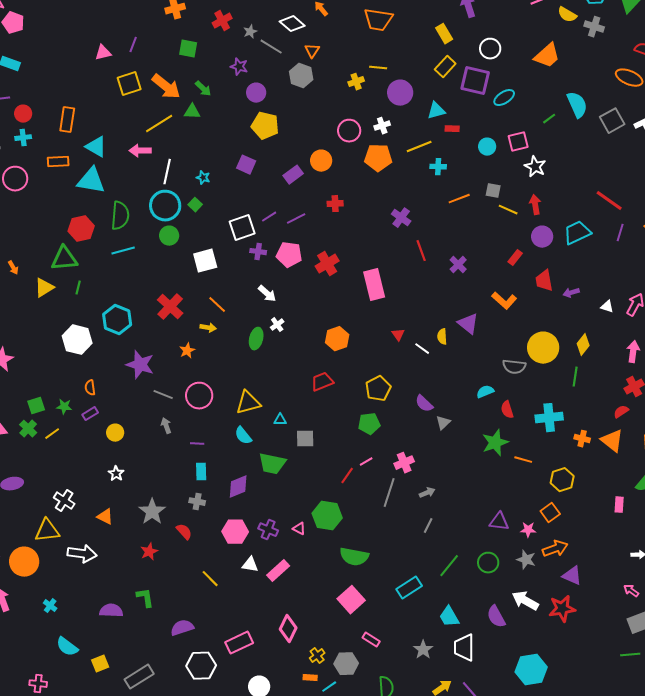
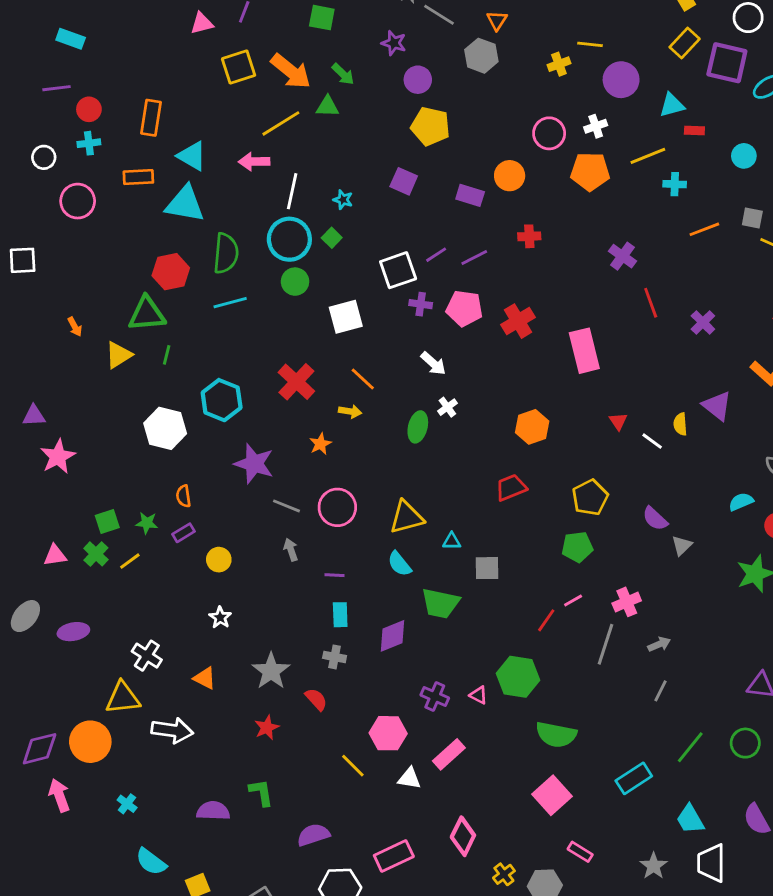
purple rectangle: (293, 175) -> (470, 195), turned 54
pink hexagon: (235, 532) -> (388, 733), moved
white triangle: (250, 565) -> (409, 778), moved

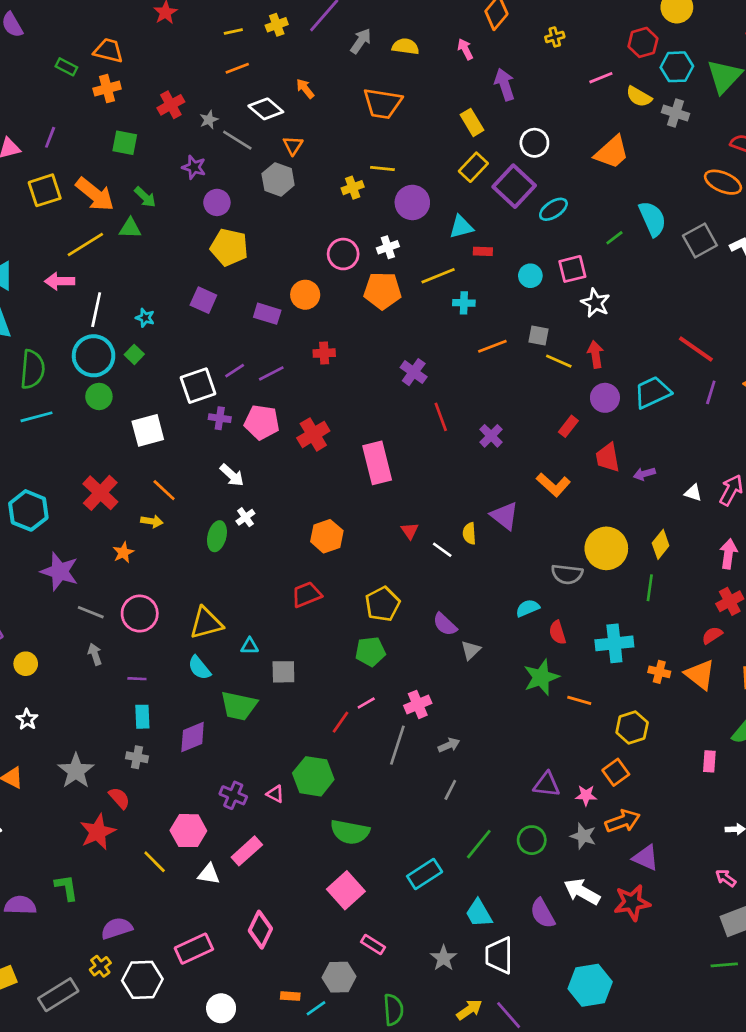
purple square: (727, 63) -> (514, 186), turned 30
red star: (267, 728) -> (98, 832), moved, size x1.5
yellow cross: (504, 874) -> (100, 966), moved

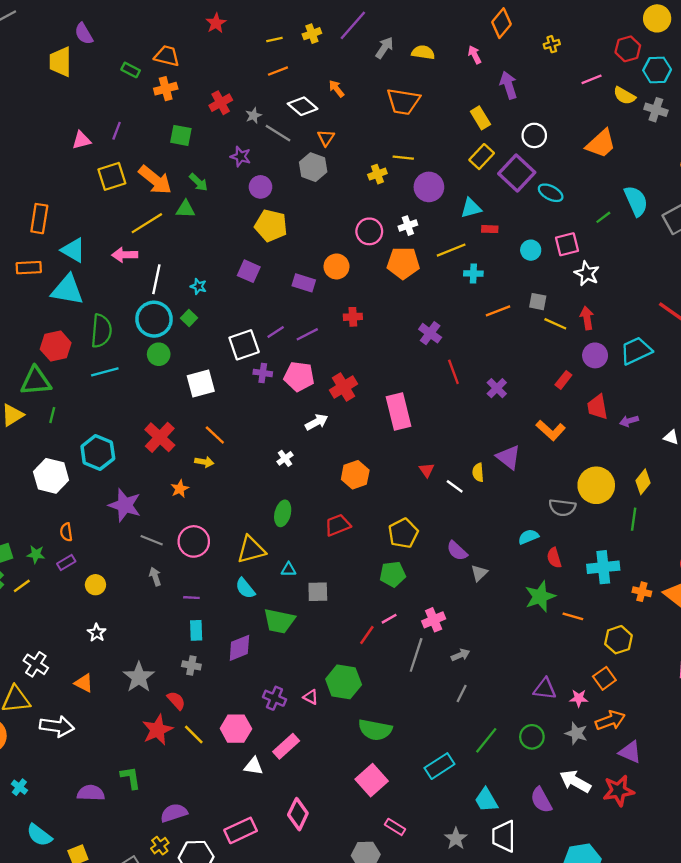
cyan ellipse: (553, 209) -> (551, 193), turned 60
white arrow: (232, 475) -> (317, 422), moved, turned -70
green ellipse: (217, 536) -> (283, 513), moved
yellow line: (155, 862) -> (194, 734), moved

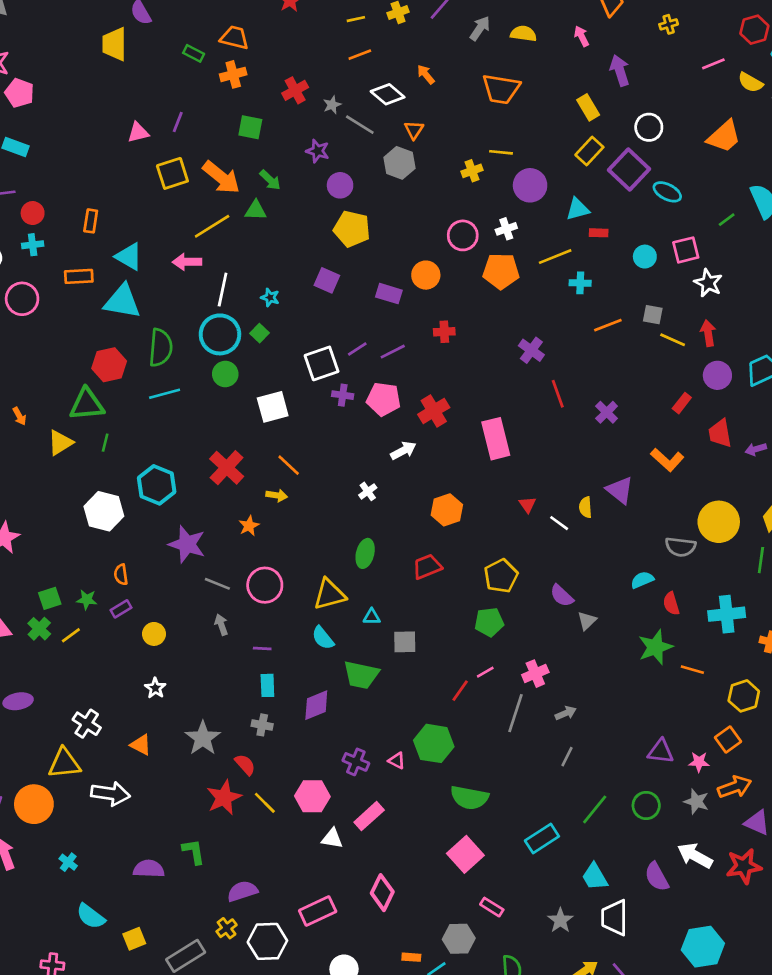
orange rectangle: (39, 219) -> (91, 221), size x0.7

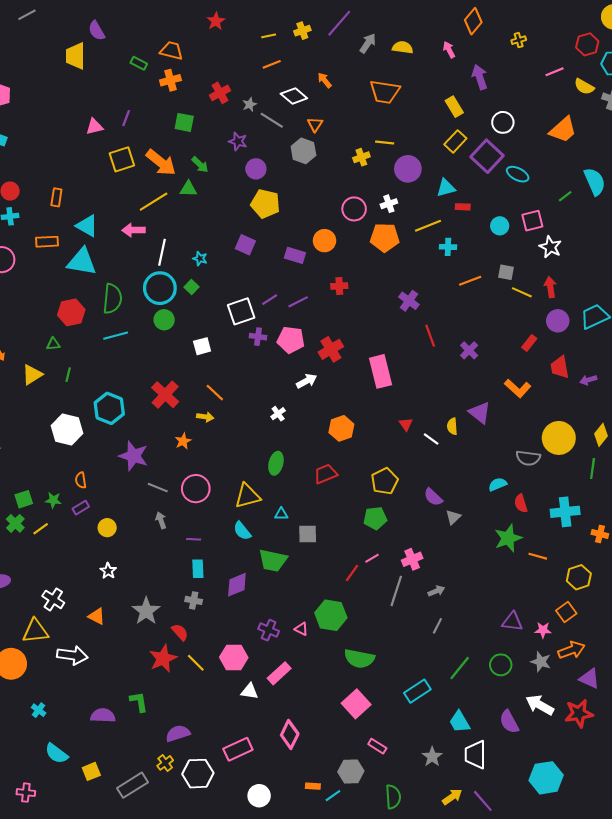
green triangle: (87, 404) -> (53, 344), size x0.5
white square: (273, 407) -> (202, 346), size x0.7

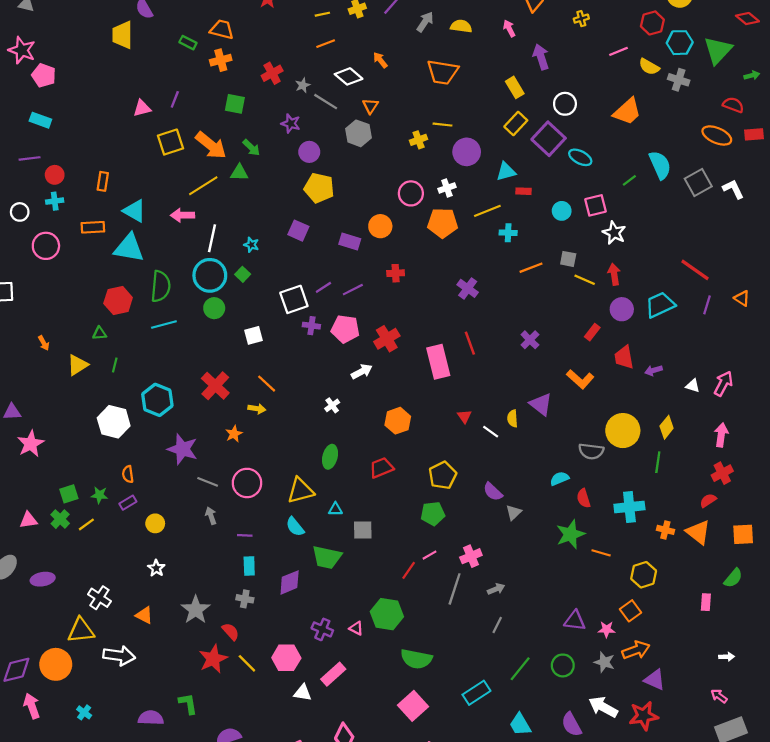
red line: (430, 336) -> (470, 343), moved

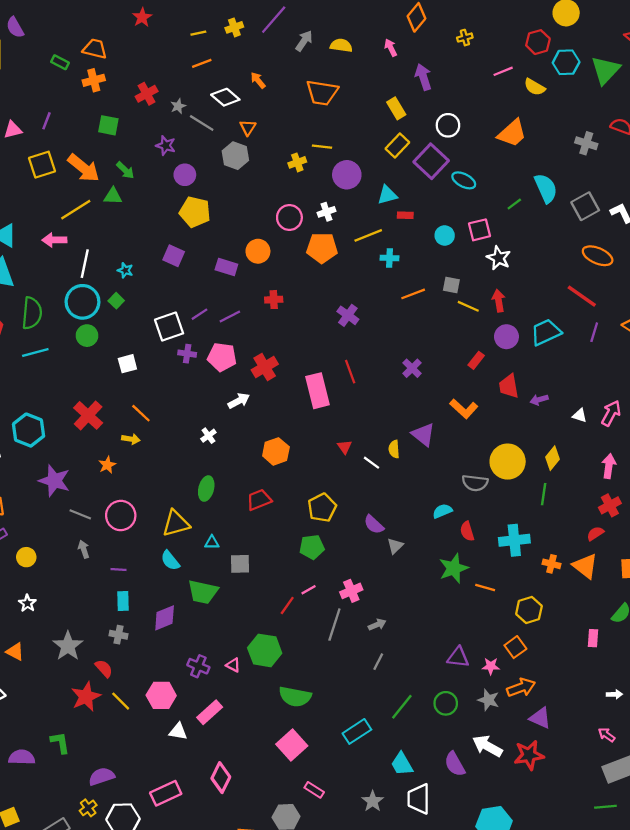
gray cross: (679, 80) -> (586, 143), moved
orange ellipse: (717, 135) -> (598, 256), moved

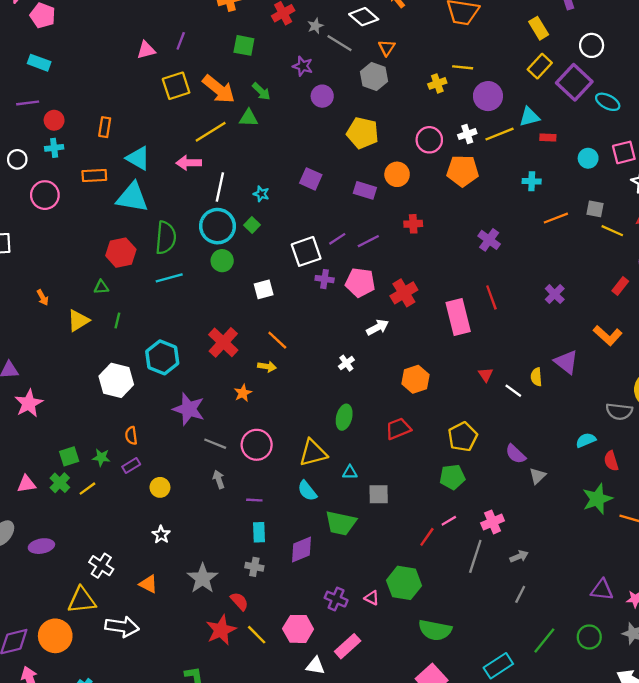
yellow pentagon: (195, 212) -> (363, 133), moved
yellow line: (368, 235) -> (499, 134), moved

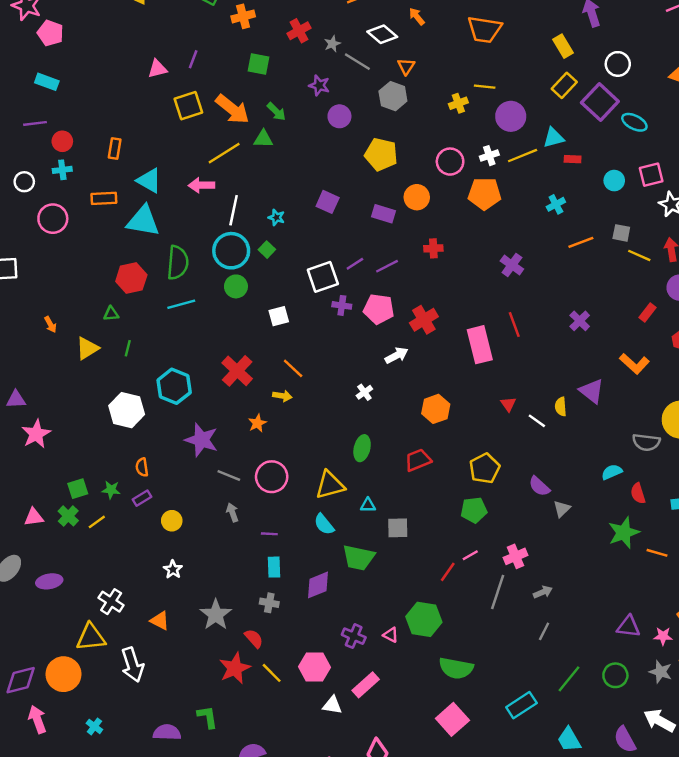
cyan cross: (532, 181) -> (556, 204), turned -30
white arrow: (122, 627) -> (132, 665), turned 64

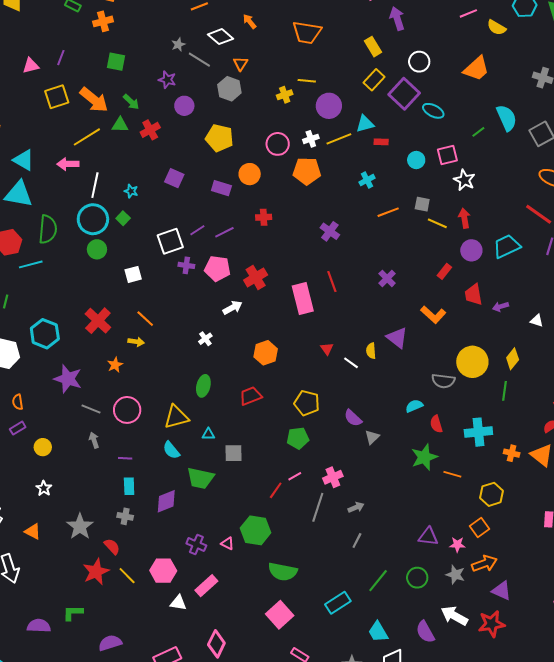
red cross: (299, 31) -> (150, 130), moved
cyan line: (181, 304) -> (31, 264), moved
yellow pentagon: (485, 468) -> (307, 403), turned -30
green L-shape: (207, 717) -> (73, 613), turned -80

